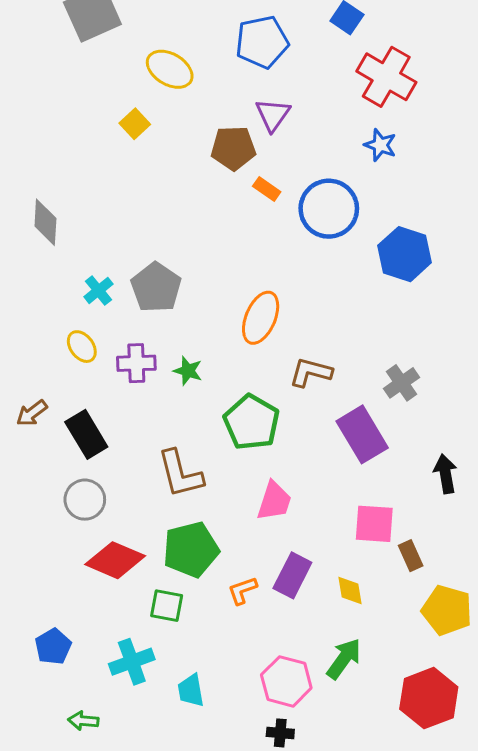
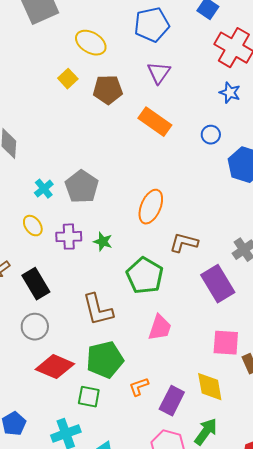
brown pentagon: (233, 148) -> (108, 90), moved
orange rectangle: (267, 189) -> (155, 122), size x1.8
blue circle: (329, 209) -> (211, 135), moved, size x0.5
purple rectangle: (292, 575) -> (172, 401), moved
yellow diamond: (350, 590) -> (210, 387), size x1.5

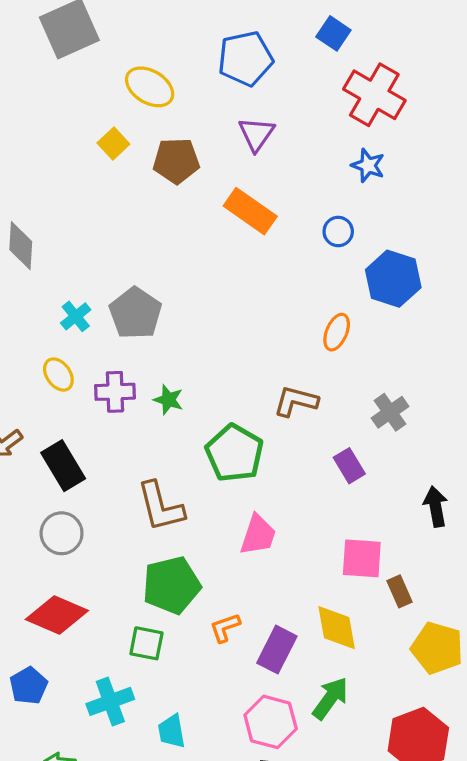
orange ellipse: (151, 207) -> (337, 332), moved, size x0.7
purple rectangle: (218, 284) -> (349, 466), size x0.6
red diamond: (55, 367) -> (57, 615), moved

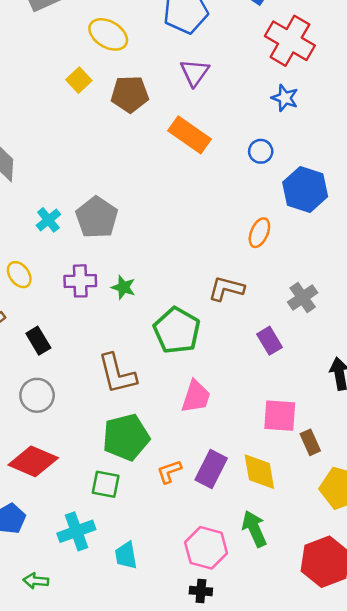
yellow ellipse: (58, 375) -> (19, 275), moved
black rectangle: (63, 466) -> (38, 341), size x0.7
purple rectangle: (277, 650) -> (211, 469), moved
green arrow: (330, 698) -> (254, 529), turned -60

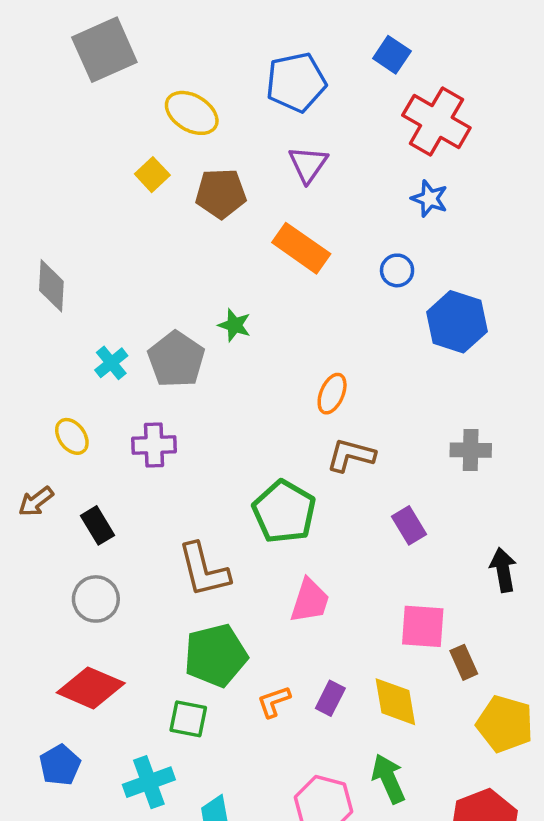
orange ellipse: (259, 233) -> (332, 394), moved
green star: (123, 287) -> (234, 325), moved
gray cross: (303, 297) -> (471, 450), moved, turned 36
purple rectangle: (211, 469) -> (330, 698), size x0.7

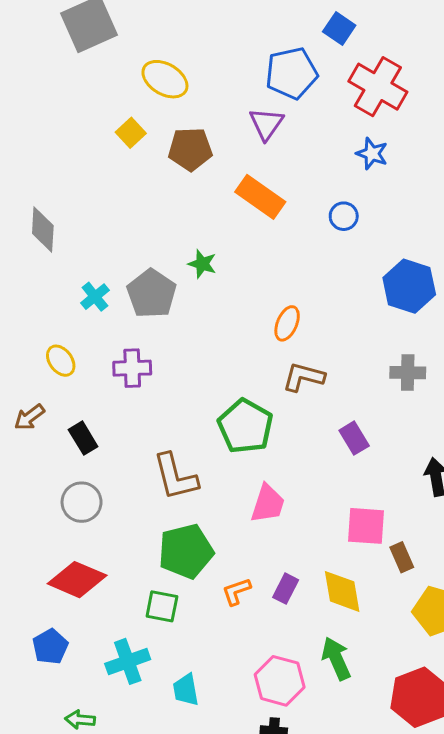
blue pentagon: (296, 82) -> (292, 73), moved
blue hexagon: (457, 322) -> (409, 286), moved

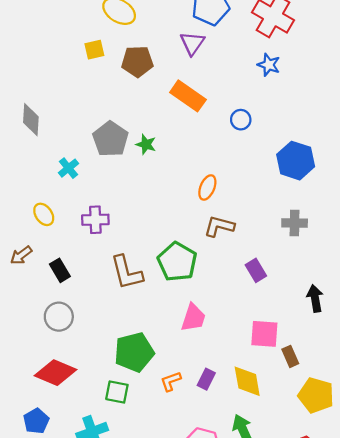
yellow square: (131, 133) -> (94, 50), turned 30
blue circle: (344, 216) -> (241, 120), moved
gray pentagon: (152, 294) -> (110, 139), moved
brown L-shape: (175, 477) -> (127, 273), moved

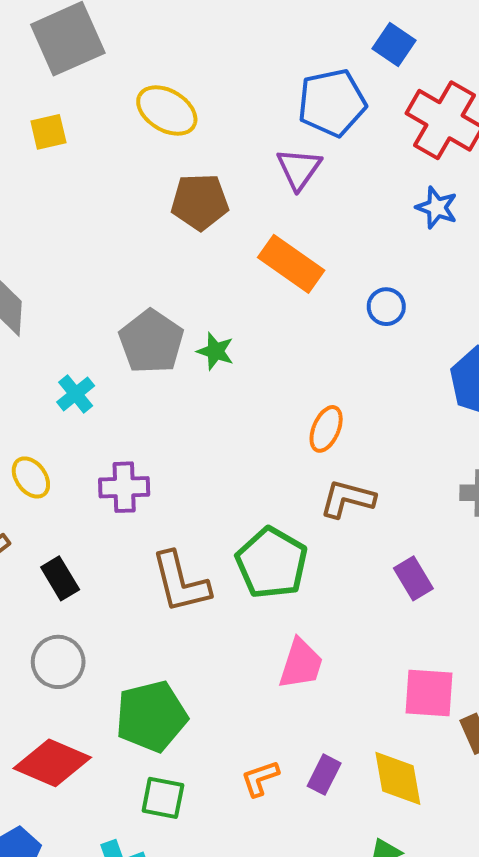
yellow square: (94, 50) -> (48, 132), moved
green pentagon: (134, 352) -> (151, 716), moved

